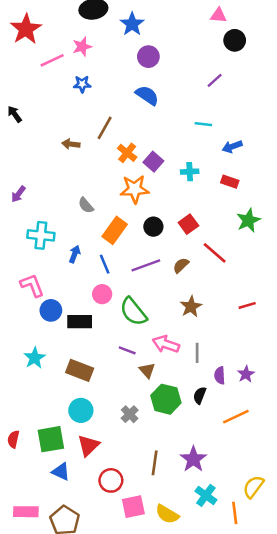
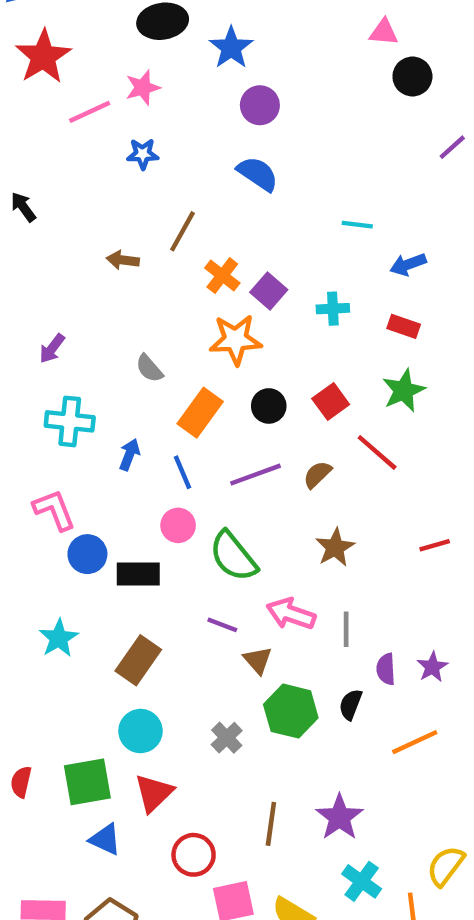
purple line: (215, 80) -> (452, 147), moved
purple arrow: (18, 194) -> (52, 348), moved
green star: (248, 220) -> (404, 390), moved
brown rectangle: (80, 370) -> (138, 660), turned -76

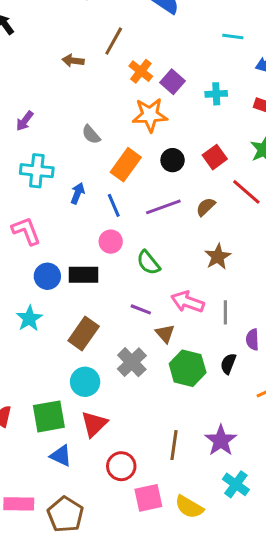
blue circle: (87, 554) -> (47, 276), moved
green semicircle: (233, 556) -> (148, 263), size x0.7
gray cross: (227, 738) -> (132, 362), moved, size x1.4

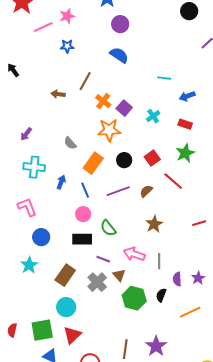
cyan cross: (216, 94) -> (153, 116), turned -32
black rectangle: (84, 275) -> (82, 239), moved
gray cross: (132, 362) -> (97, 282), moved

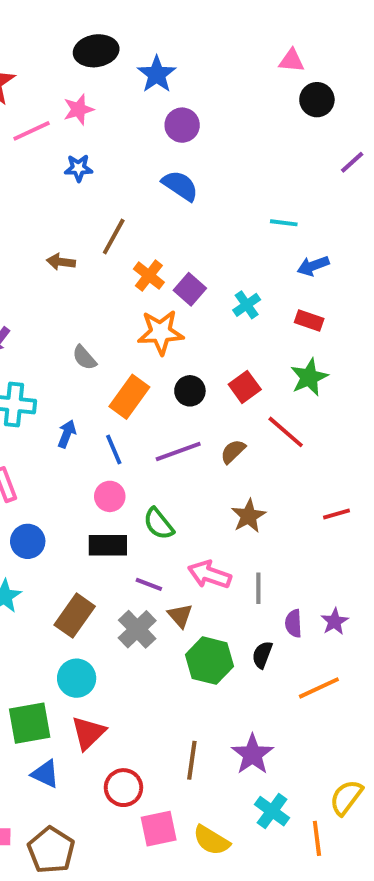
cyan line: (164, 78) -> (284, 223), moved

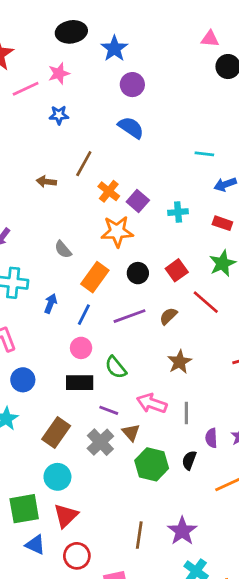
cyan cross: (247, 305) -> (178, 212), turned 30
blue line: (114, 449) -> (84, 315), turned 50
red circle: (123, 788) -> (77, 556), moved

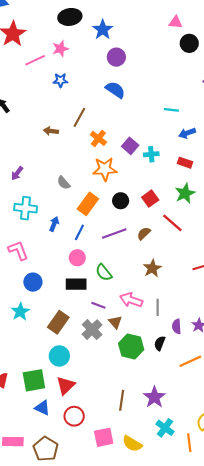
purple square: (138, 201) -> (130, 146), moved

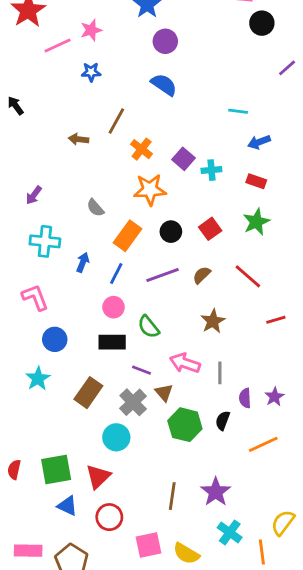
red line: (172, 223) -> (248, 276), moved
cyan circle: (59, 356) -> (116, 437), moved

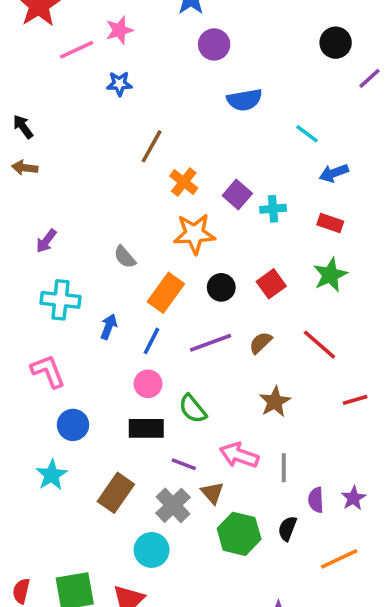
black circle: (262, 23) -> (336, 43), moved
blue semicircle: (164, 85) -> (244, 100), moved, turned 136
cyan line: (238, 111) -> (307, 134), turned 30
brown arrow: (79, 139) -> (25, 168), moved

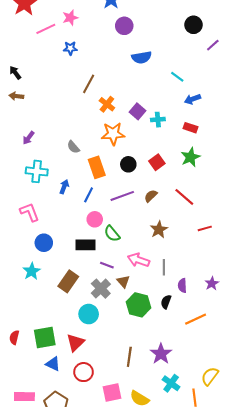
orange rectangle: (166, 293) -> (97, 167), turned -55
pink circle: (148, 384) -> (95, 219), moved
purple star: (353, 498) -> (212, 283), moved

